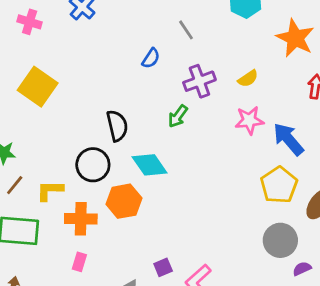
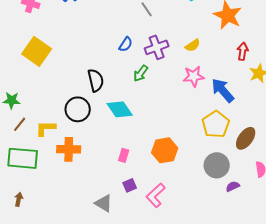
blue semicircle: (151, 58) -> (126, 44), moved
orange hexagon: (124, 201) -> (165, 150), moved
pink rectangle: (79, 262) -> (124, 155), moved

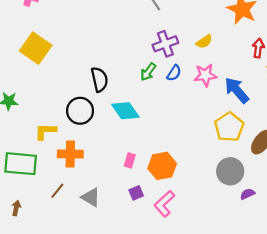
blue semicircle: (126, 44) -> (174, 73), moved
brown line: (20, 124) -> (57, 191), moved
orange hexagon: (165, 150) -> (162, 166), moved
gray triangle: (104, 203) -> (91, 197), moved

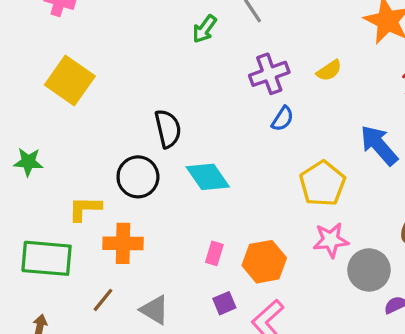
green arrow: (148, 72) -> (204, 29), moved
pink star: (205, 75) -> (331, 240), moved
yellow pentagon: (229, 127) -> (322, 184), moved

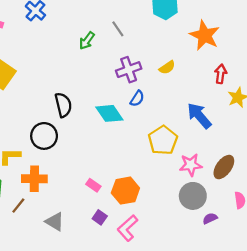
cyan diamond: (208, 177) -> (109, 113), moved
pink star: (331, 240) -> (191, 165), moved
pink rectangle: (214, 253) -> (93, 185), turned -72
brown line: (103, 300) -> (18, 206), moved
purple square: (224, 303) -> (100, 217), turned -32

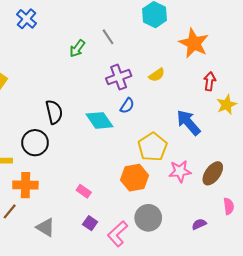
orange hexagon: (125, 191) -> (134, 178), moved
gray circle: (193, 196) -> (148, 218), moved

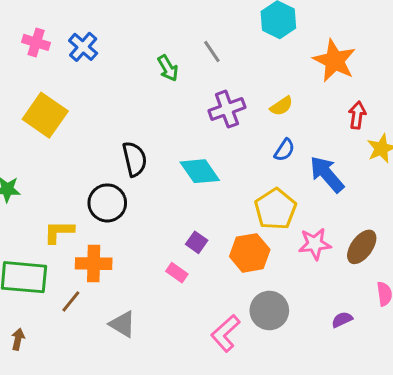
blue cross: (27, 19) -> (83, 47), moved
green arrow: (77, 48) -> (168, 68), turned -66
blue semicircle: (127, 106) -> (284, 150), moved
purple square: (90, 223) -> (197, 242), moved

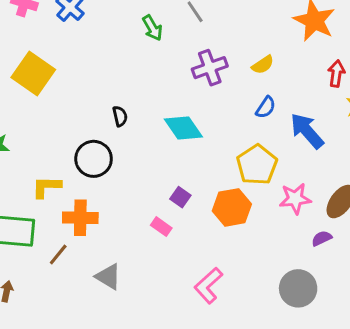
black semicircle: (135, 159) -> (120, 116), size x0.6
gray circle: (269, 311) -> (298, 288), moved
purple semicircle: (342, 320) -> (322, 238), moved

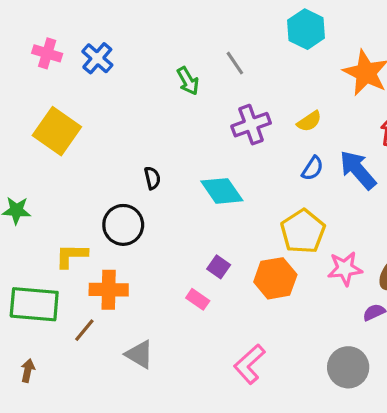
blue arrow: (307, 131) -> (358, 170), moved

